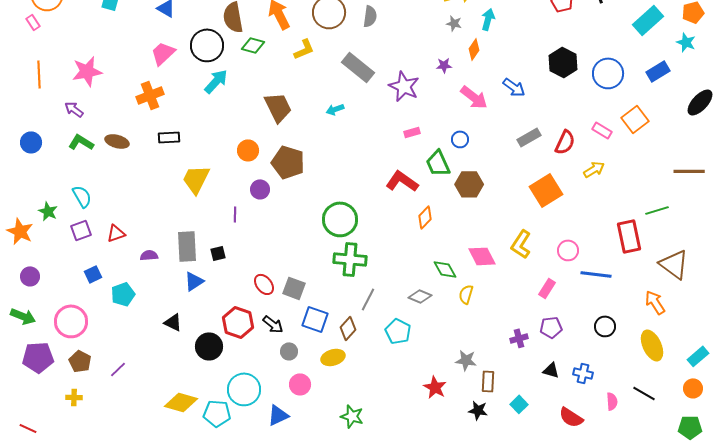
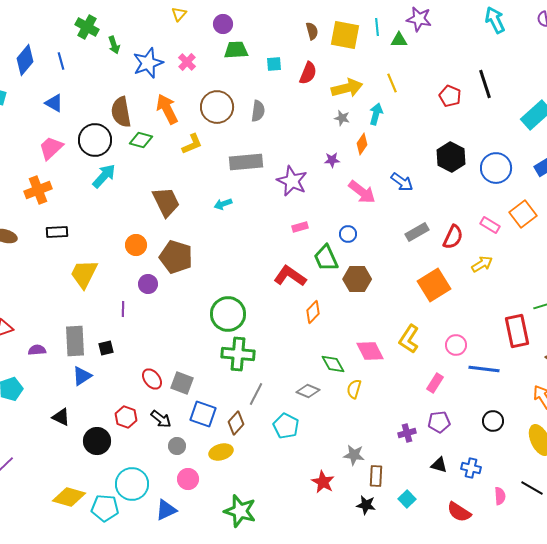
gray rectangle: (358, 67) -> (246, 162), turned -44
red hexagon: (238, 322) -> (126, 417), size x0.7
green star: (352, 416) -> (240, 511), size x1.4

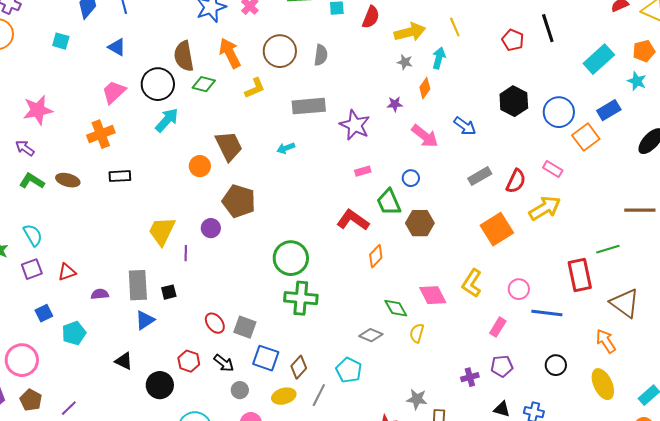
orange square: (523, 214) -> (586, 137), moved
orange circle: (136, 245) -> (200, 166), moved
yellow arrow: (482, 264) -> (545, 208), size x1.5
yellow trapezoid: (84, 274) -> (162, 231), moved
gray line: (256, 394) -> (319, 395), moved

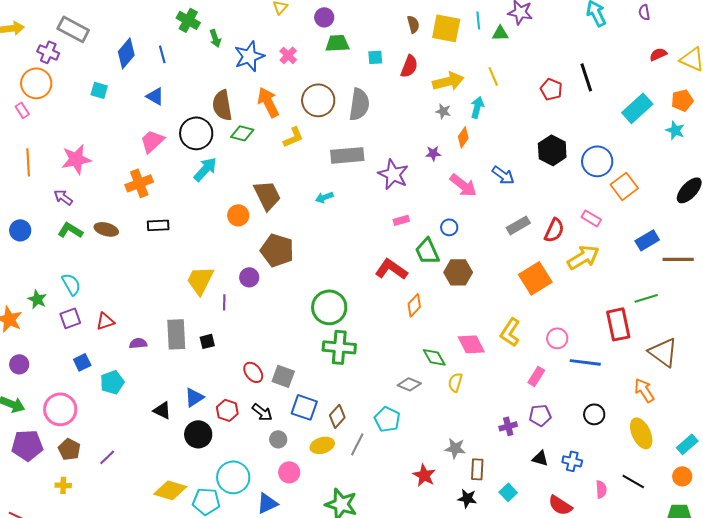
gray semicircle: (321, 55) -> (359, 104), size x1.5
blue rectangle: (609, 110) -> (647, 240), moved
blue triangle: (145, 320) -> (194, 397), moved

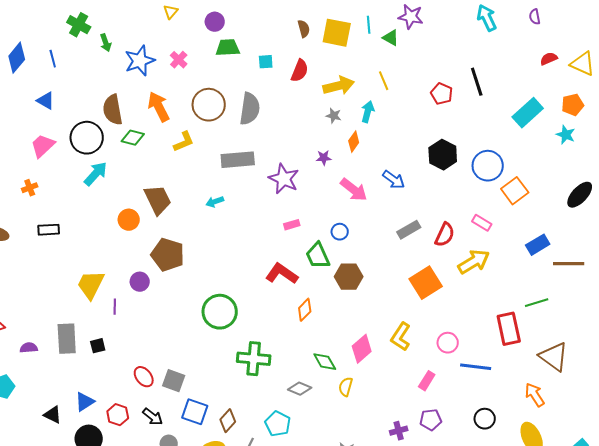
green triangle: (500, 33) -> (391, 38), turned 30
orange cross: (139, 183) -> (30, 188), size x0.6
pink diamond: (471, 344) -> (362, 349), turned 76
green cross: (339, 347) -> (254, 359), moved

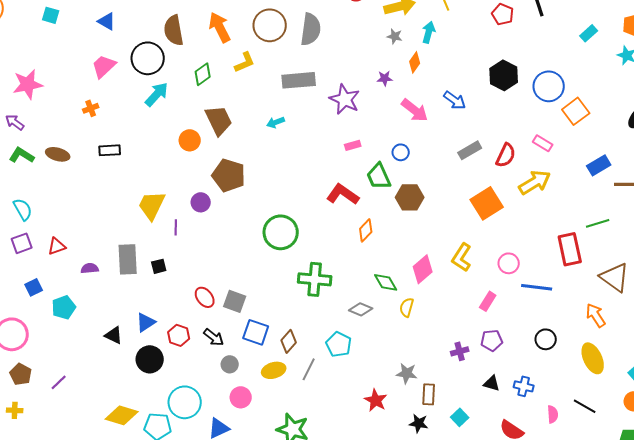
cyan rectangle: (528, 113) -> (589, 33), size x0.6
green diamond: (133, 138) -> (203, 74), moved, turned -50

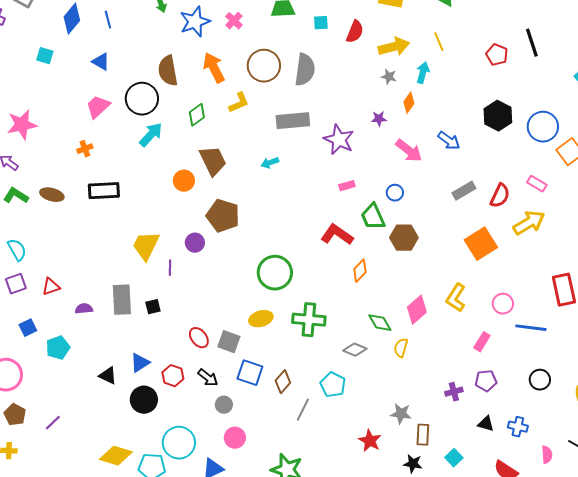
black rectangle: (110, 150) -> (104, 191), size x1.4
yellow ellipse: (274, 370) -> (261, 319), moved

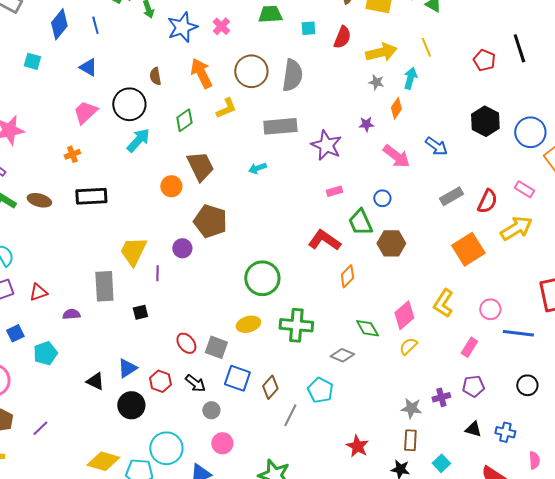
brown semicircle: (168, 71) -> (155, 76), size x0.6
gray rectangle: (122, 300) -> (104, 286), moved
yellow semicircle: (401, 348) -> (408, 346), moved, turned 30
gray star: (401, 414) -> (411, 408), moved

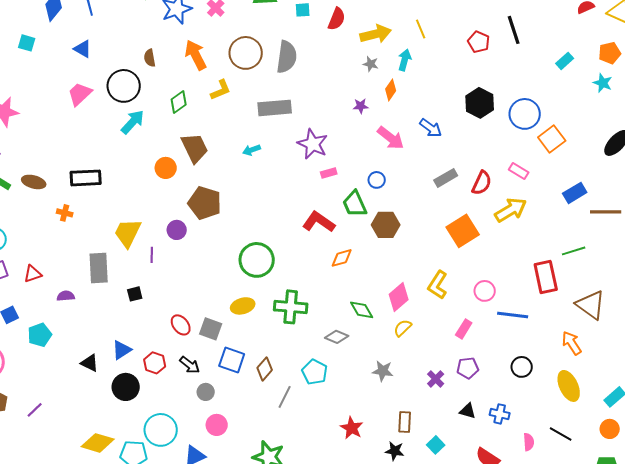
purple star: (326, 145) -> (313, 144), moved
orange cross: (72, 154) -> (65, 213), moved, turned 35
orange diamond: (347, 276) -> (342, 258), turned 30
purple cross: (441, 397) -> (436, 379), turned -30
gray star: (411, 408) -> (383, 371), moved

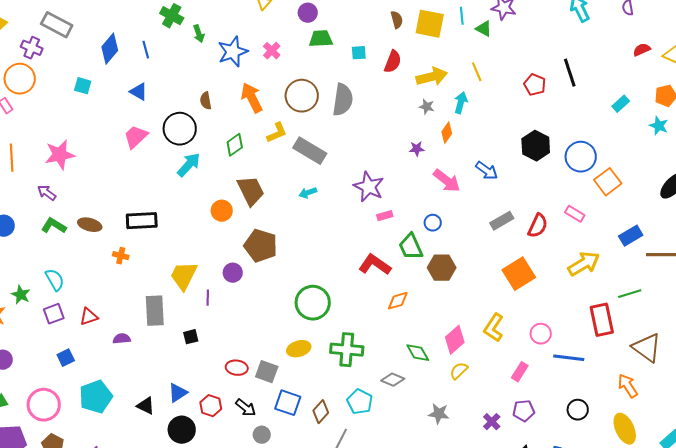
gray rectangle: (275, 108) -> (310, 151), moved, turned 36
yellow arrow: (511, 210) -> (584, 264), moved
red ellipse: (181, 325) -> (237, 368), turned -45
cyan pentagon: (40, 335) -> (96, 397), moved, size x1.4
cyan pentagon: (315, 372) -> (360, 402), moved

